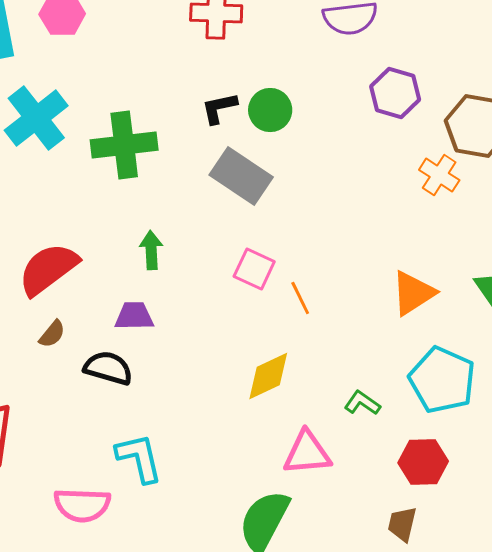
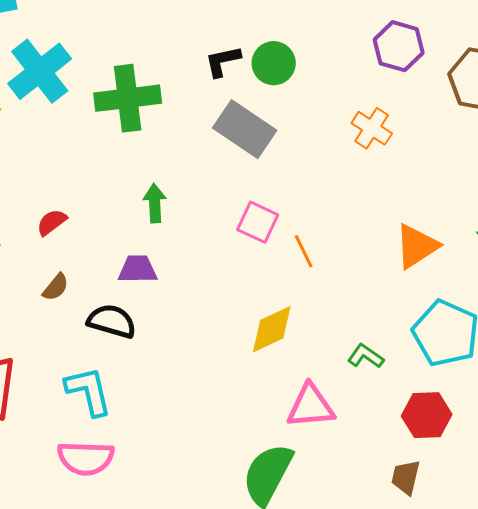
orange cross: (439, 175) -> (372, 128), moved
red semicircle: (48, 269) -> (52, 222), size x0.5
cyan L-shape: (139, 458) -> (89, 391), moved

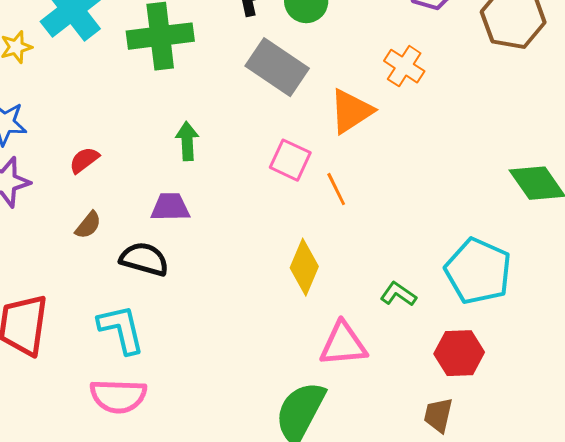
orange triangle: (417, 246) -> (351, 111), moved
yellow diamond: (272, 329) -> (304, 267), turned -42

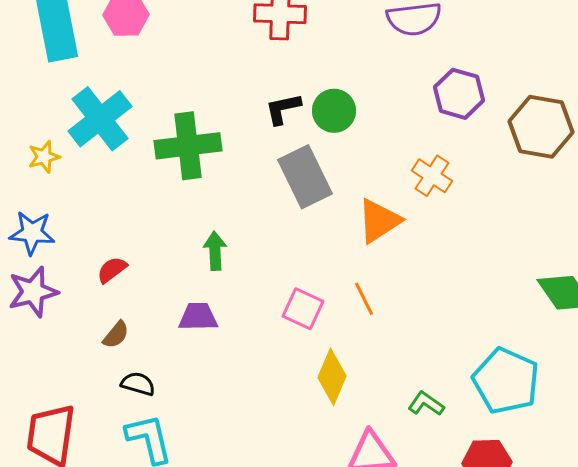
gray rectangle: (277, 67) -> (305, 177), turned 30
pink square: (290, 160) -> (303, 309), moved
black semicircle: (144, 259) -> (138, 384), moved, size x0.7

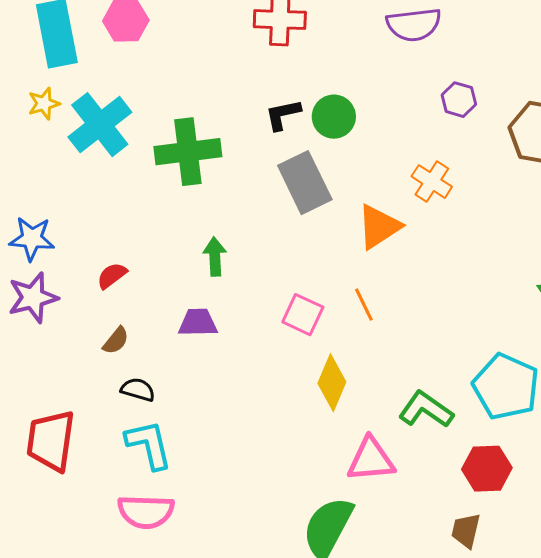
purple hexagon: (459, 94) -> (459, 100), size x0.7
yellow star: (44, 157) -> (44, 104), moved
green L-shape: (426, 404) -> (426, 410), size x1.5

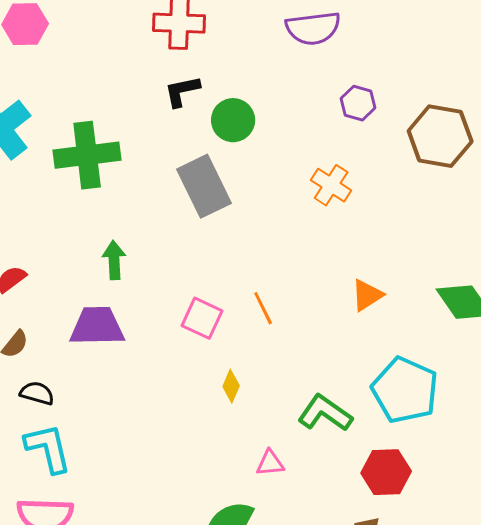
black L-shape: (283, 115) -> (182, 91), moved
orange triangle: (379, 227) -> (367, 295), moved, size x0.7
purple trapezoid: (198, 323) -> (97, 326), size x1.4
yellow diamond: (332, 383) -> (231, 386), size x0.6
pink triangle: (371, 460) -> (270, 463), size x0.6

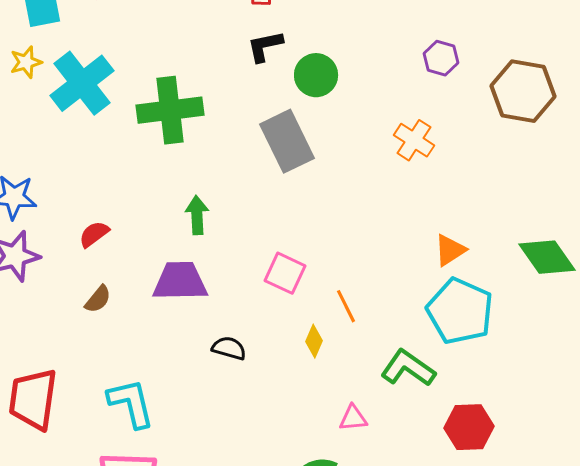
orange line: (263, 308) -> (346, 306), moved
cyan pentagon: (405, 390) -> (460, 311), moved
black semicircle: (37, 393) -> (229, 348), moved

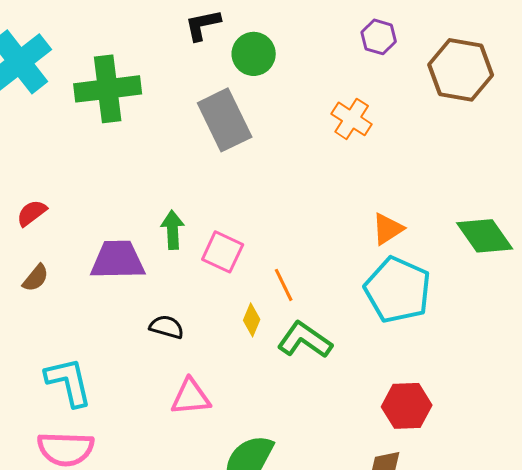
green arrow: (197, 215) -> (173, 230), moved
green L-shape: (408, 368) -> (305, 340), moved
pink triangle: (353, 418) -> (191, 397), moved, size x1.4

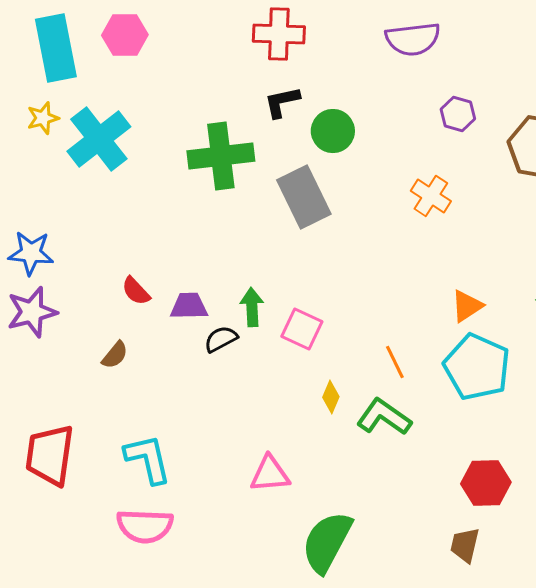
green cross: (108, 89) -> (221, 156), moved
red semicircle: (32, 213) -> (136, 291), moved, turned -96
purple trapezoid: (118, 260) -> (189, 306), moved, size x0.7
orange line: (284, 285) -> (395, 362), moved
black semicircle: (167, 327) -> (221, 339), moved, turned -44

